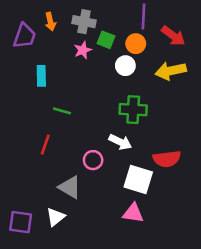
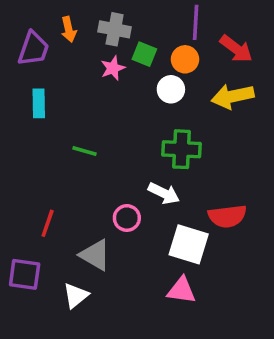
cyan rectangle: (41, 76) -> (39, 103), moved
red line: (45, 145) -> (48, 223), moved
purple square: (21, 222) -> (25, 274), moved

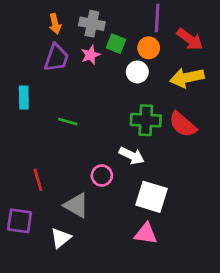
purple trapezoid: (33, 49) -> (56, 58), moved
cyan rectangle: (39, 103) -> (24, 97), moved
red semicircle: (227, 216) -> (183, 124), moved, turned 48
red line: (48, 223) -> (38, 180), turned -35

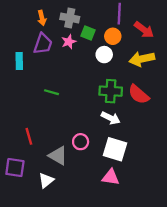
cyan rectangle: (24, 97) -> (19, 61), moved
white arrow: (132, 156) -> (111, 118), moved
pink circle: (102, 176) -> (81, 142), moved

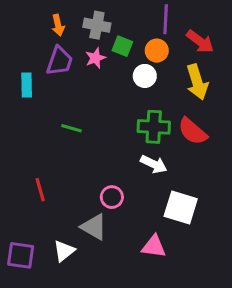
yellow arrow: (142, 59) -> (197, 82), turned -95
white square: (115, 149) -> (181, 208), moved
gray triangle: (58, 156) -> (94, 227), moved
purple square: (15, 168) -> (21, 255), moved

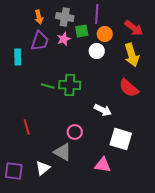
purple line: (166, 19) -> (97, 14), moved
green square: (122, 46) -> (82, 31), turned -32
green cross: (154, 127) -> (70, 85), moved

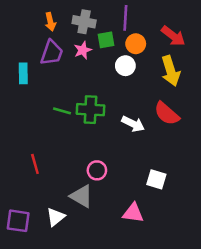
white arrow: (103, 110) -> (133, 124), moved
white square: (121, 139) -> (156, 179), size x0.7

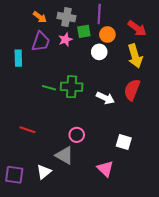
orange arrow: (50, 22) -> (40, 17), turned -40
red semicircle: (167, 114) -> (132, 90), turned 70
red line: (35, 164) -> (28, 130), turned -56
pink triangle: (133, 213) -> (105, 169), turned 36

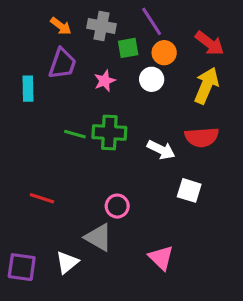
purple line: (99, 14) -> (152, 21), turned -36
pink star: (65, 40) -> (105, 81), moved
yellow arrow: (135, 56) -> (206, 86), turned -140
red semicircle: (132, 90) -> (202, 137), turned -115
white square: (124, 142) -> (189, 190), moved

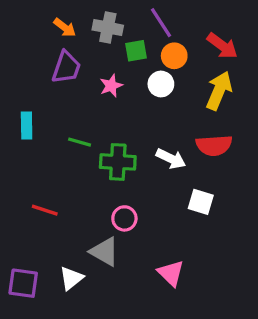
cyan rectangle: (28, 89) -> (27, 125), moved
green cross: (109, 132) -> (118, 162), moved

